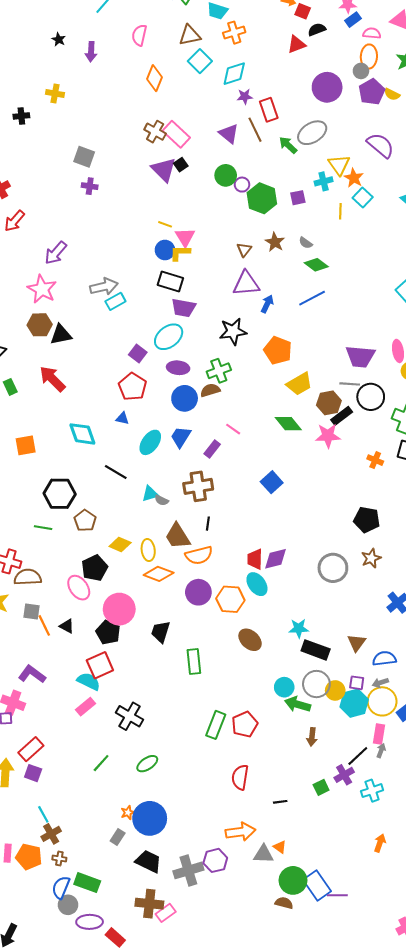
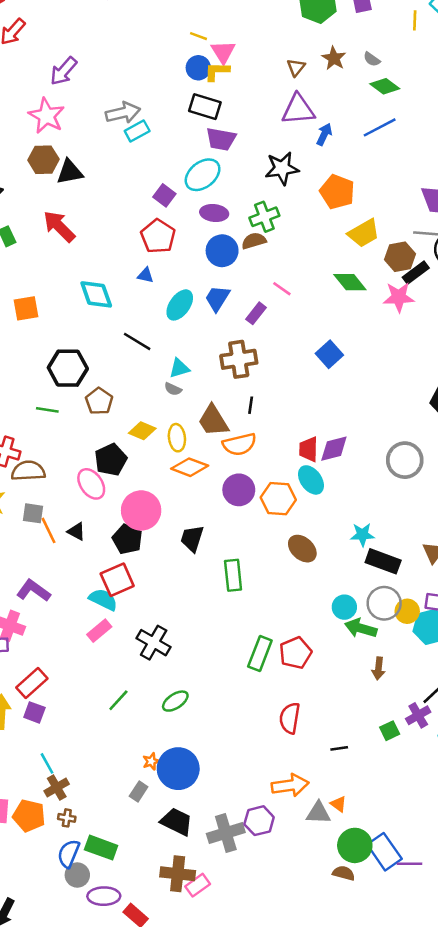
gray semicircle: (162, 500) -> (173, 389), moved

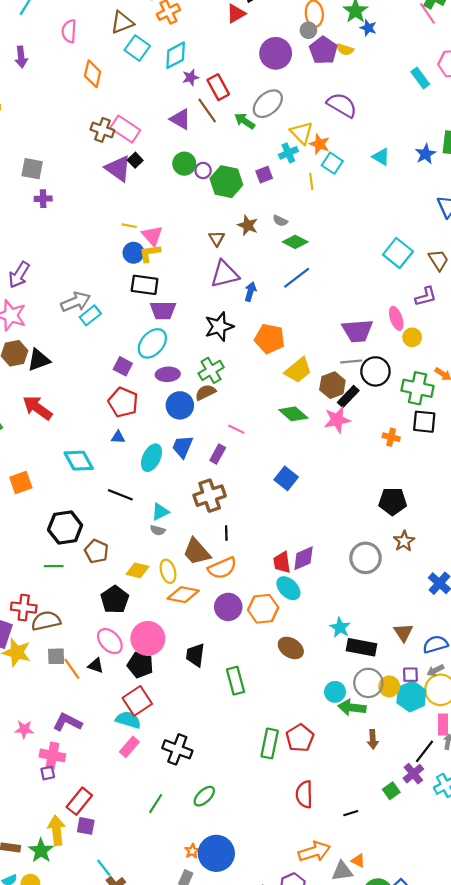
pink ellipse: (91, 484) -> (110, 641), moved
cyan star: (362, 535) -> (340, 627), turned -30

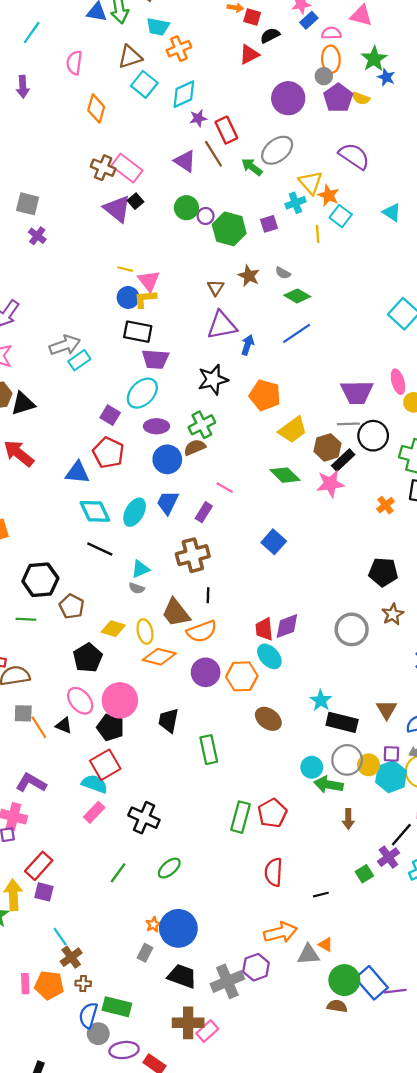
purple cross: (43, 199) -> (37, 236), turned 35
blue triangle: (118, 437) -> (77, 473), moved, size x1.6
orange cross: (391, 437) -> (386, 505), turned 35
cyan diamond: (79, 461) -> (95, 511), moved

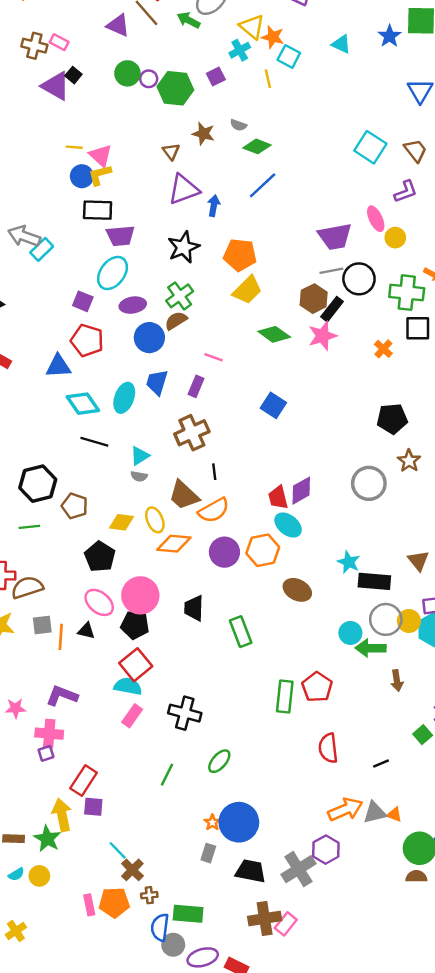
pink rectangle: (127, 168) -> (59, 42), size x0.6
gray arrow: (65, 345) -> (24, 236), turned -132
yellow trapezoid: (293, 430) -> (247, 290), moved
orange line: (39, 727) -> (61, 637), turned 45
gray triangle: (308, 954) -> (375, 813), moved

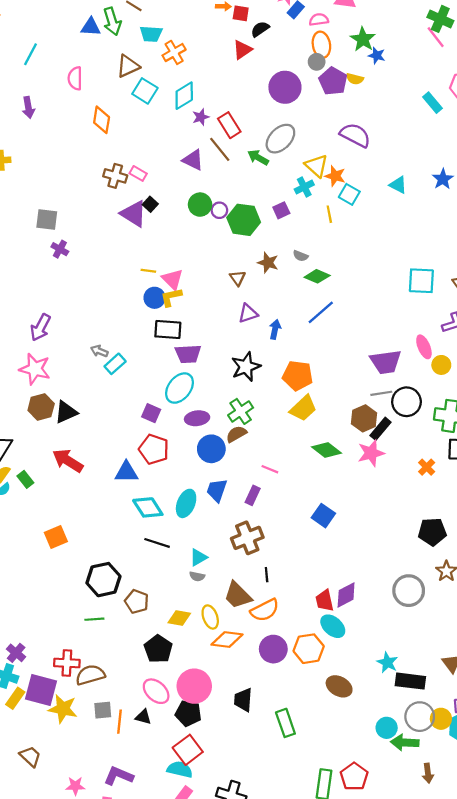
cyan square: (370, 147) -> (421, 281), turned -32
purple triangle: (184, 189) -> (248, 313), size x0.7
gray arrow: (24, 236) -> (99, 351), size x0.6

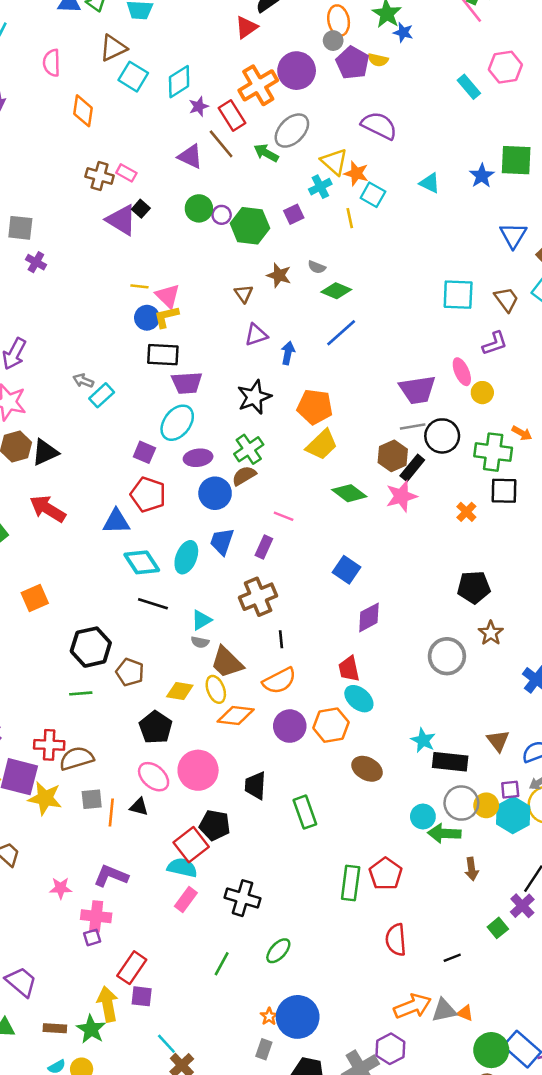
orange cross: (174, 52) -> (258, 85), moved, size x1.4
brown trapezoid: (238, 595) -> (227, 662), moved
purple diamond: (346, 595) -> (369, 617), moved
black pentagon: (188, 713) -> (215, 825), moved

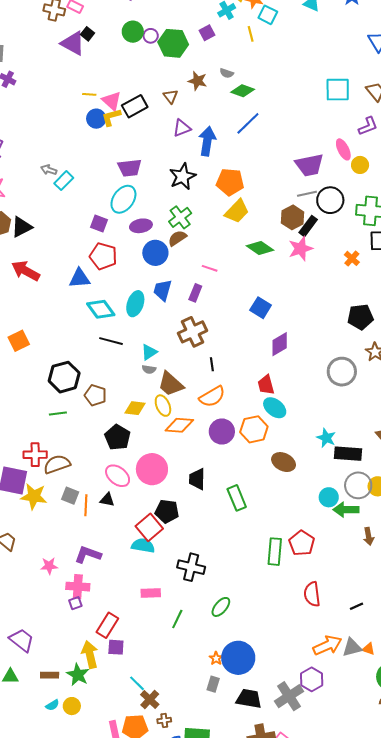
blue arrow: (288, 353) -> (207, 141), size x1.6
black rectangle: (163, 355) -> (135, 106), moved, turned -30
gray square: (92, 799) -> (70, 496), turned 30
pink rectangle: (186, 899) -> (151, 593), moved, turned 54

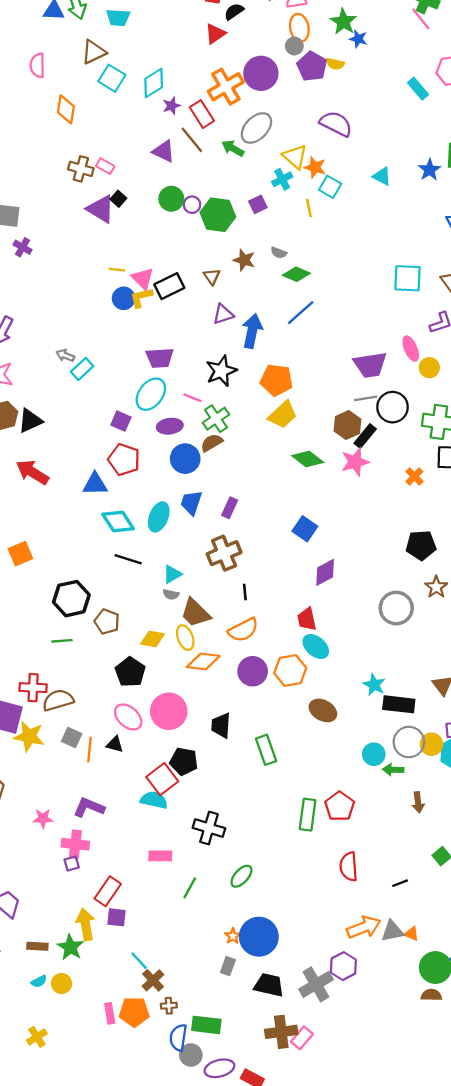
pink line: (210, 268) -> (192, 398), moved
green arrow: (346, 510) -> (393, 770), size x0.7

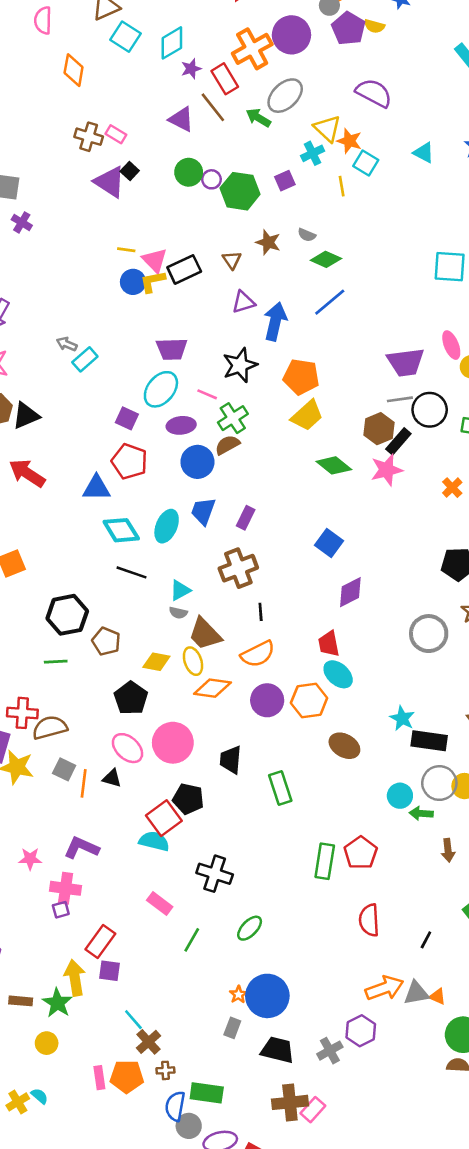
pink rectangle: (160, 856) -> (160, 903), turned 35
black line: (400, 883) -> (426, 940), turned -42
cyan semicircle: (39, 981) -> (40, 1096), moved, turned -112
gray cross: (316, 984) -> (330, 1051), size x0.7

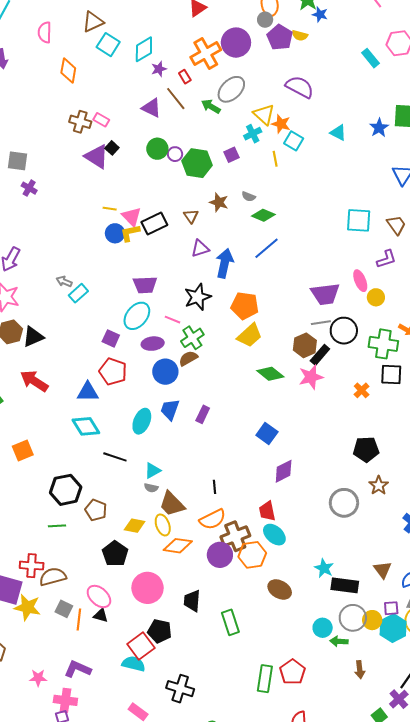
red rectangle: (225, 79) -> (185, 77), size x0.6
cyan diamond: (121, 530) -> (86, 426), moved
brown cross: (238, 568) -> (235, 536), moved
pink ellipse: (128, 748) -> (99, 596), moved

